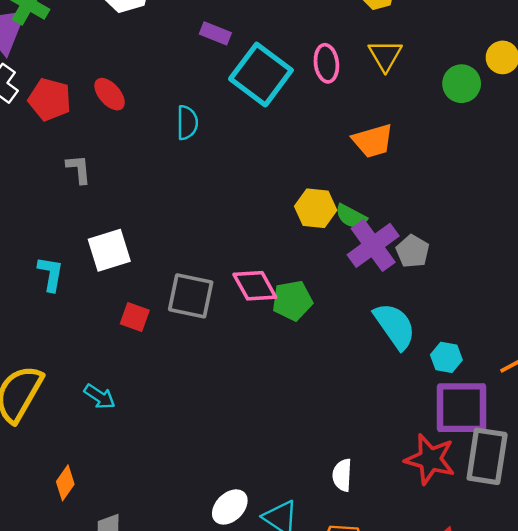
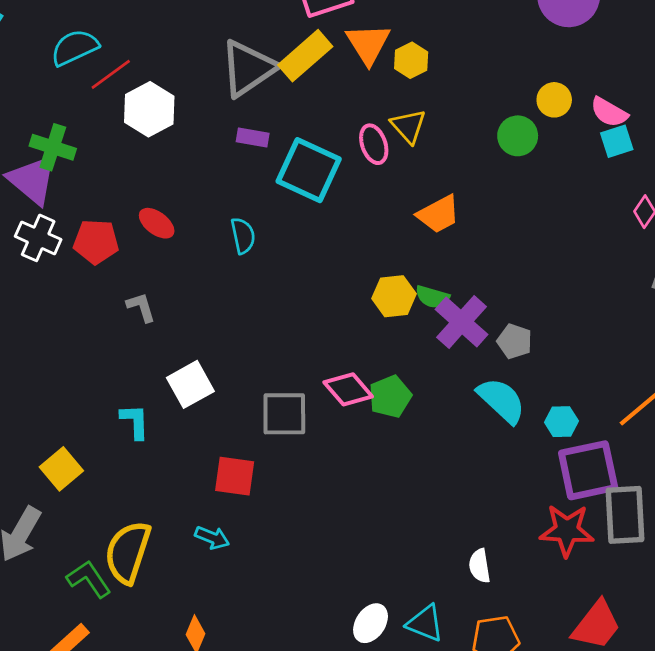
yellow triangle: (385, 55) -> (408, 126), moved
gray pentagon: (413, 251) -> (515, 341), moved
red square: (135, 317) -> (235, 476), moved, size x1.4

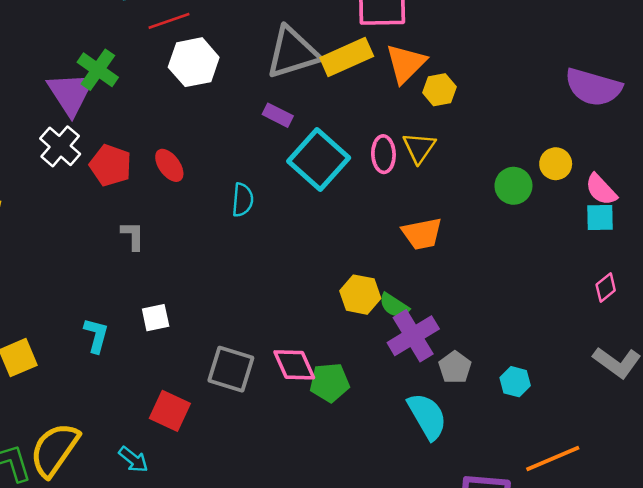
white square: (190, 384) -> (156, 318), size x0.7
cyan hexagon: (561, 422) -> (515, 382), moved

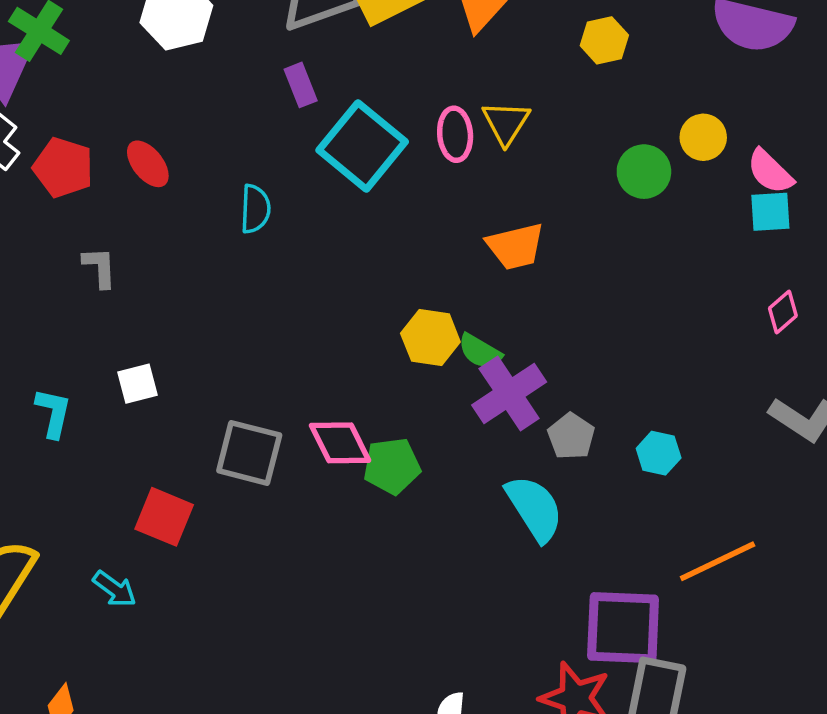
yellow hexagon: (439, 90) -> (604, 40), moved
purple rectangle: (278, 115) -> (301, 85), turned 44

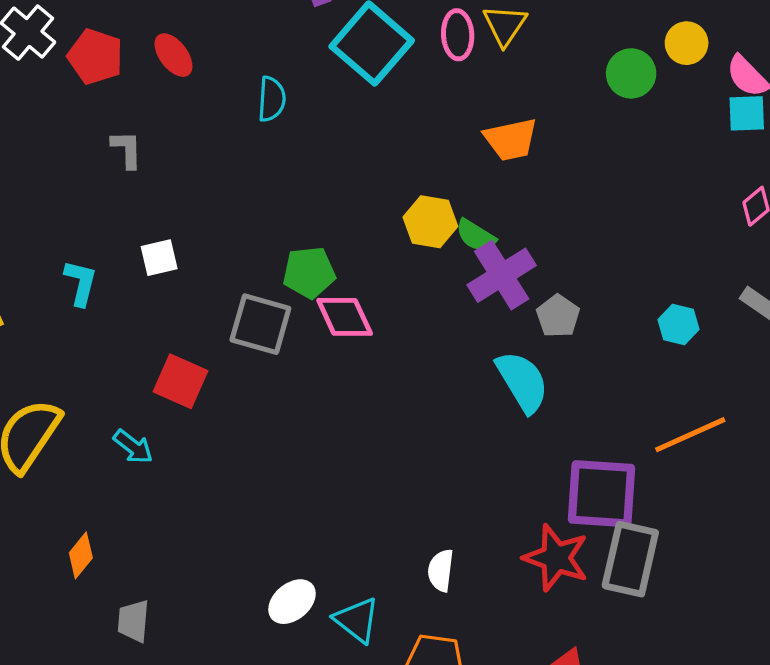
cyan hexagon: (659, 453) -> (679, 325), moved
green pentagon: (392, 466) -> (309, 272), moved

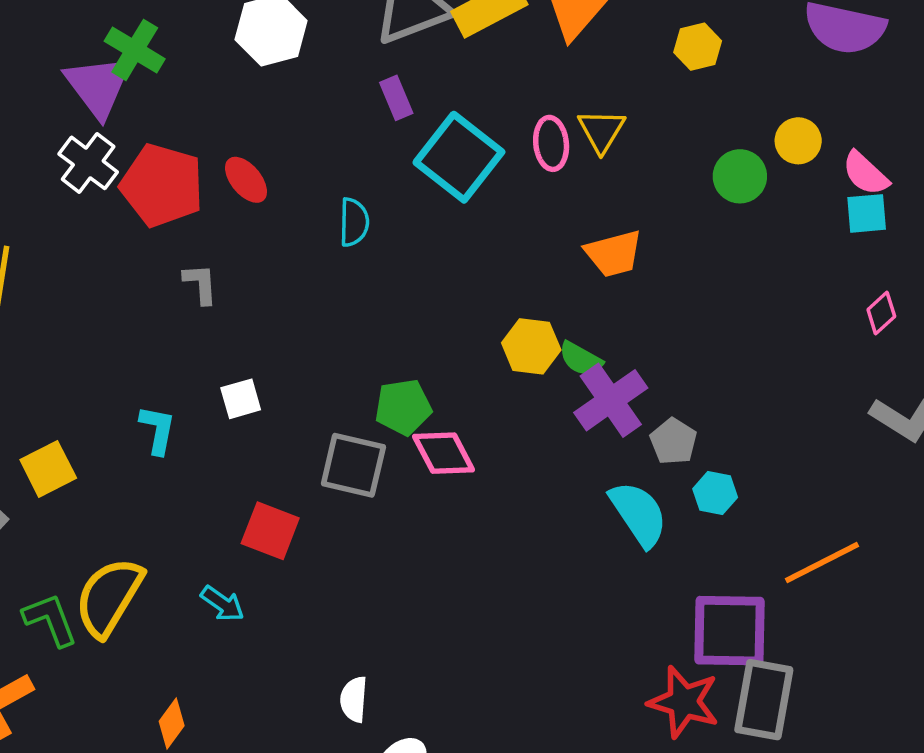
red pentagon: (95, 57) -> (162, 185), size x1.4
cyan hexagon: (679, 325) -> (715, 493), moved
white semicircle: (441, 570) -> (354, 699), moved

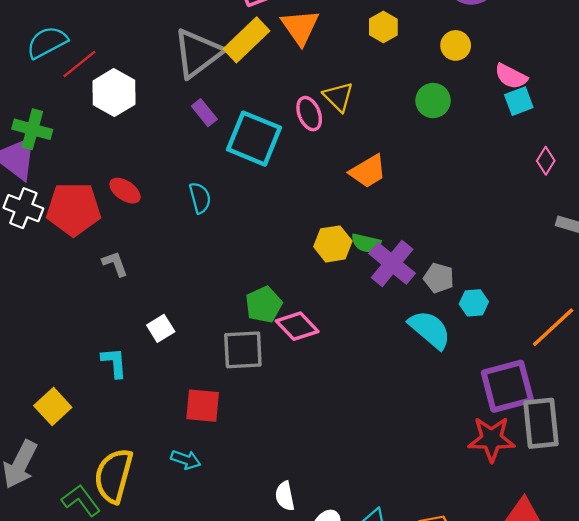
yellow circle: (798, 141) -> (456, 45), moved

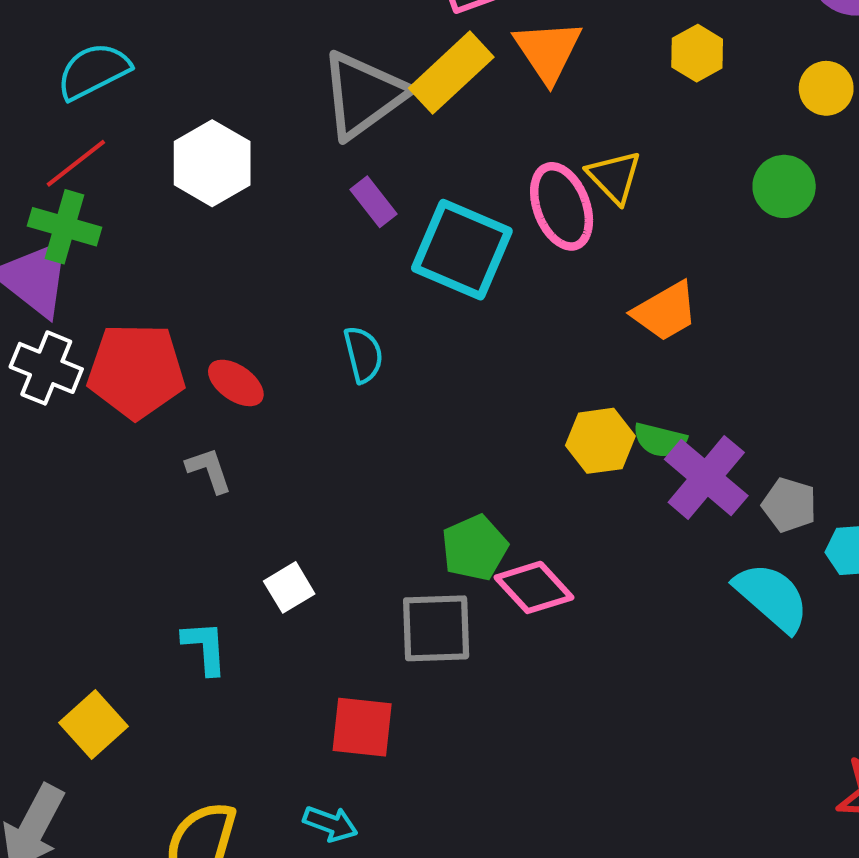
red line: (79, 64) -> (76, 163), moved
pink ellipse: (309, 114) -> (562, 206), size x1.4
red ellipse: (125, 191) -> (236, 383), moved

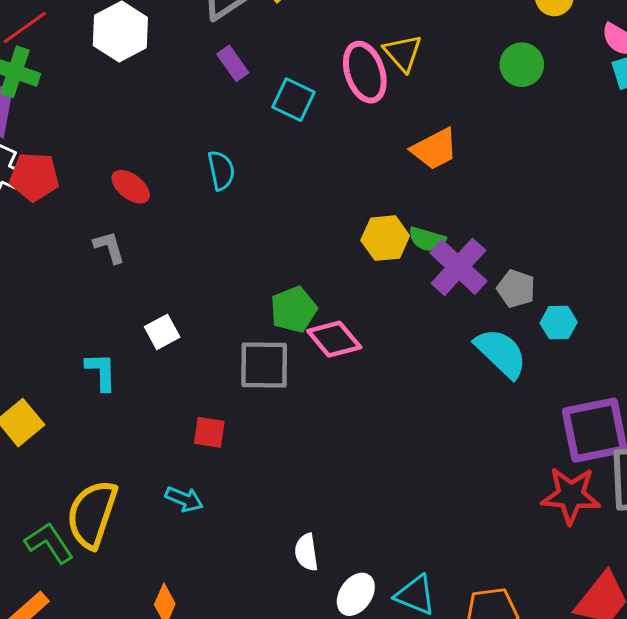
cyan square: (462, 250) -> (293, 100), size x0.6
red pentagon: (136, 371) -> (34, 177), moved, size x0.7
red square: (362, 727) -> (209, 432), size x0.7

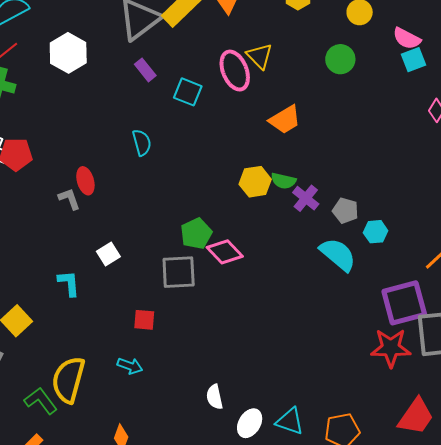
red ellipse: (131, 187) -> (85, 181), moved, turned 40
purple cross: (458, 267) -> (306, 198), size x0.7

